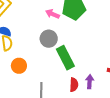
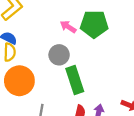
orange circle: (19, 66) -> (19, 81), size x1.6

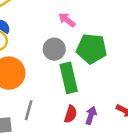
green pentagon: (94, 24) -> (92, 49), moved

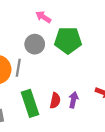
green rectangle: (69, 78) -> (30, 103), moved
gray line: (29, 110) -> (18, 68), moved

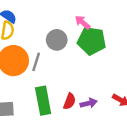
pink arrow: (43, 17) -> (83, 22), moved
purple arrow: (73, 100) -> (89, 103), turned 56

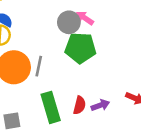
gray circle: (57, 40) -> (69, 22), moved
green pentagon: (92, 41) -> (80, 48), moved

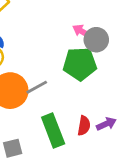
gray circle: (69, 22) -> (96, 40), moved
gray line: (39, 66) -> (37, 87), turned 54

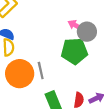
gray line: (37, 87) -> (41, 70), turned -72

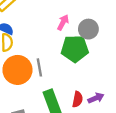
pink arrow: (75, 25) -> (63, 22), moved, turned 88

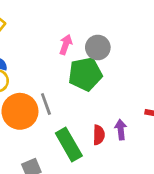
purple arrow: (96, 98) -> (121, 130), turned -63

